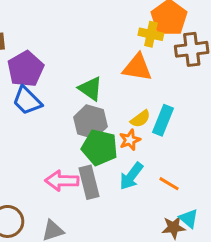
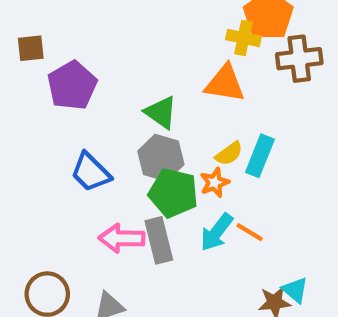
blue trapezoid: (27, 101) -> (91, 172), moved
orange line: (169, 184) -> (250, 232), moved

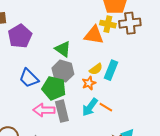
yellow cross: (243, 38) -> (108, 24), moved
green pentagon: (173, 193) -> (54, 88), moved

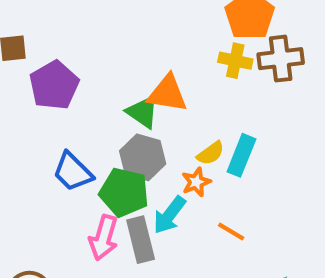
orange triangle: (94, 35) -> (167, 94), moved
cyan arrow: (90, 107) -> (169, 215), moved
pink arrow: (44, 110) -> (104, 238), turned -75

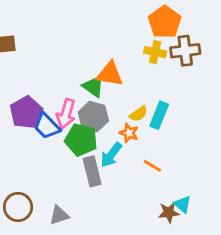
purple pentagon: (54, 85) -> (26, 112), moved
orange star: (196, 182) -> (129, 133), turned -30
pink arrow: (104, 238) -> (66, 114), moved

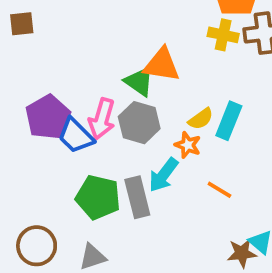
green pentagon: (81, 140) -> (98, 197), moved

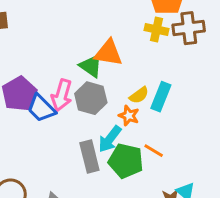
green pentagon: (98, 197) -> (126, 161), moved

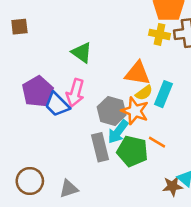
orange triangle: (108, 53) -> (138, 73), moved
green triangle: (91, 66) -> (82, 53), moved
gray hexagon: (91, 98) -> (112, 111), moved
orange star: (129, 116) -> (135, 111), size x1.5

